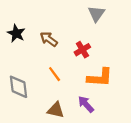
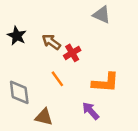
gray triangle: (96, 14) -> (102, 15), turned -42
red cross: (82, 50) -> (72, 53), moved
brown triangle: (56, 110) -> (44, 117), moved

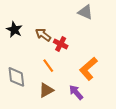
red cross: (72, 53) -> (61, 44), turned -32
orange L-shape: (105, 82) -> (88, 69), turned 135
brown triangle: (44, 117) -> (46, 90), moved, turned -42

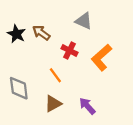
gray triangle: (85, 12) -> (84, 21), moved
brown arrow: (43, 35) -> (41, 33), moved
orange L-shape: (88, 69) -> (101, 58), moved

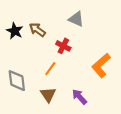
orange L-shape: (101, 58) -> (101, 65), moved
orange line: (55, 75) -> (50, 69), turned 72
brown triangle: (53, 104) -> (48, 95), turned -35

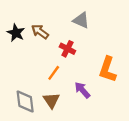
orange L-shape: (101, 65) -> (108, 69), turned -30
gray diamond: (17, 81) -> (25, 101), moved
purple arrow: (79, 97) -> (82, 90), moved

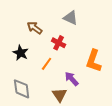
black star: (16, 33) -> (21, 53), moved
brown triangle: (51, 100) -> (60, 95), moved

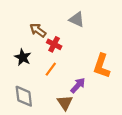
red cross: (59, 43) -> (54, 44), moved
purple arrow: (72, 79) -> (78, 85), turned 84

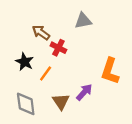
gray triangle: (77, 19) -> (83, 21), turned -35
orange line: (51, 69) -> (46, 73), moved
brown triangle: (65, 103) -> (61, 102), moved

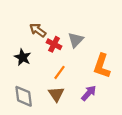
gray triangle: (83, 21) -> (76, 40), moved, turned -35
orange line: (46, 73) -> (59, 72), moved
purple arrow: (84, 92) -> (89, 93), moved

